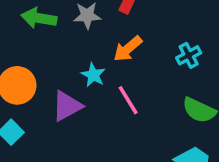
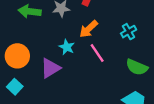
pink line: (128, 100) -> (97, 53), moved

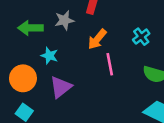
cyan star: (67, 47) -> (49, 56), moved
pink line: (97, 53) -> (110, 64), turned 30

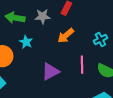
pink line: (110, 64) -> (82, 65), moved
purple triangle: (61, 87) -> (50, 71), moved

